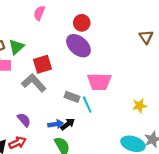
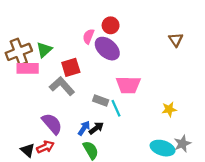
pink semicircle: (39, 13) -> (88, 36), moved
purple semicircle: (24, 120) -> (52, 124), size x1.5
blue arrow: (56, 124) -> (84, 128), turned -48

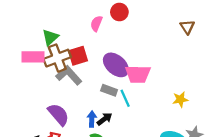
purple ellipse: (107, 49) -> (116, 65), moved
brown cross: (19, 52) -> (57, 58), moved
blue arrow: (84, 128) -> (92, 119), turned -32

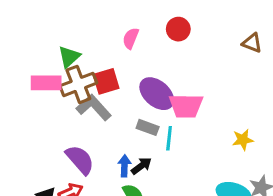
red circle: (119, 12) -> (178, 29), moved
brown triangle: (187, 27) -> (252, 43), turned -35
cyan line: (125, 98) -> (169, 138), turned 30

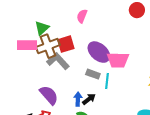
red circle: (178, 29) -> (137, 10), moved

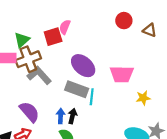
red square: (66, 44) -> (53, 37), moved
pink trapezoid: (118, 60) -> (122, 74), moved
gray rectangle: (93, 74) -> (77, 89), size x1.5
black arrow: (89, 99) -> (72, 116), turned -40

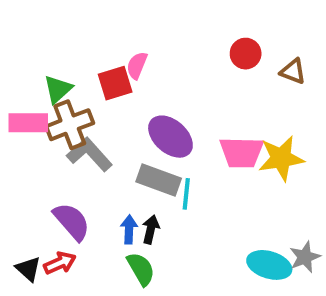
yellow star: (143, 98) -> (281, 158), moved, size x1.6

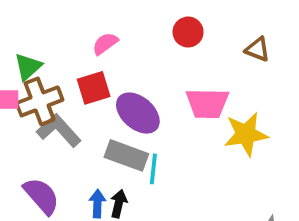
red circle: (246, 54) -> (188, 32), moved
pink semicircle: (137, 65) -> (105, 44), turned 32
red square: (115, 83) -> (94, 88), moved
pink trapezoid: (242, 152) -> (207, 103), moved

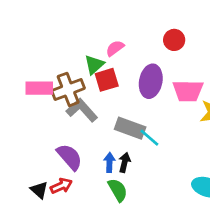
green triangle: (28, 67) -> (94, 65), moved
purple ellipse: (138, 113) -> (151, 81), moved, turned 60
cyan line: (153, 169) -> (149, 138), turned -55

